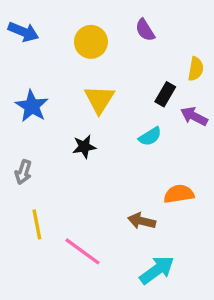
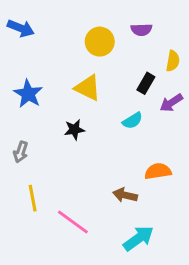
purple semicircle: (145, 30) -> (141, 30), moved, turned -60
yellow circle: (91, 42) -> (100, 42), moved
yellow triangle: (99, 99) -> (88, 88), turned -36
purple arrow: (194, 116) -> (171, 103), turned -60

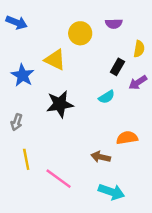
yellow triangle: (88, 88) -> (55, 60), moved
black star: (74, 130) -> (60, 104), size x1.6
cyan arrow: (138, 238) -> (111, 192), turned 55

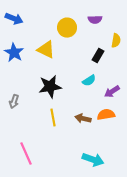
blue star: (23, 75) -> (14, 53), moved
purple arrow: (138, 83) -> (112, 92), moved
brown arrow: (101, 157) -> (83, 119), moved
yellow line: (26, 159) -> (53, 118), moved
pink line: (59, 179) -> (26, 154), moved, turned 30

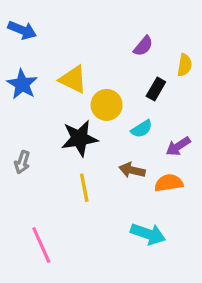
purple semicircle: (95, 20) -> (143, 46), moved, turned -48
yellow circle: (67, 28) -> (107, 105), moved
brown arrow: (83, 119) -> (132, 170), moved
cyan arrow: (93, 160) -> (148, 234), moved

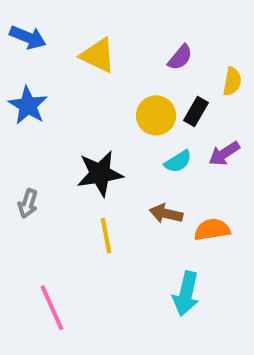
yellow triangle: (73, 79) -> (98, 55), moved
yellow circle: (107, 105) -> (156, 115), moved
purple arrow: (178, 146) -> (224, 154), moved
cyan arrow: (148, 234) -> (186, 294), turned 84

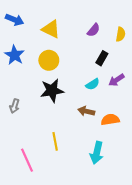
yellow semicircle: (232, 81) -> (121, 34), moved
yellow circle: (156, 115) -> (49, 60), moved
yellow line: (106, 236) -> (55, 141), moved

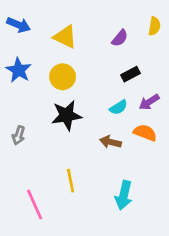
yellow semicircle: (121, 34) -> (154, 26), moved
black rectangle: (102, 58) -> (130, 74), turned 32
orange semicircle: (110, 120) -> (145, 133), moved, turned 30

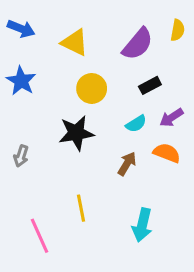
purple semicircle: (120, 38) -> (138, 44), size x1.6
yellow circle: (63, 77) -> (92, 88), moved
brown arrow: (110, 142) -> (127, 164), turned 108

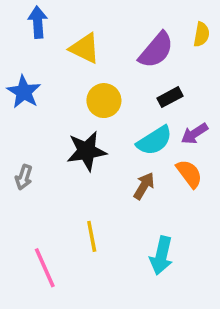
blue arrow: (21, 29) -> (38, 22), moved, turned -116
cyan semicircle: (136, 124) -> (154, 141), size x1.5
orange semicircle: (167, 153) -> (189, 174), turned 32

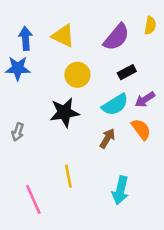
blue arrow: (38, 22) -> (26, 38), moved
blue star: (24, 92) -> (18, 68), turned -30

